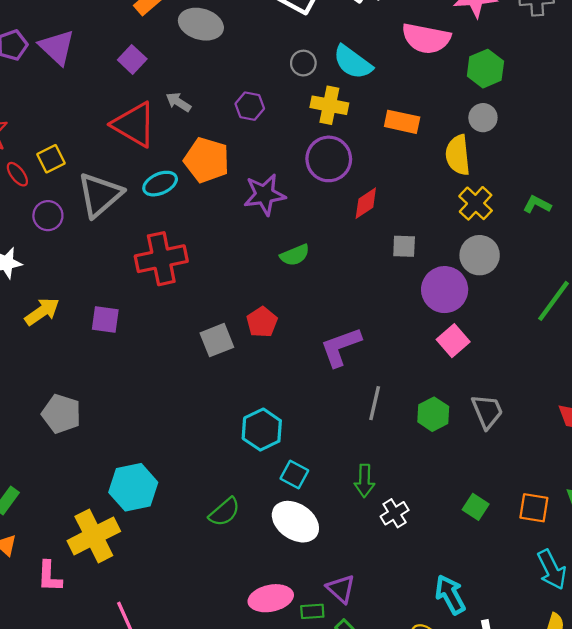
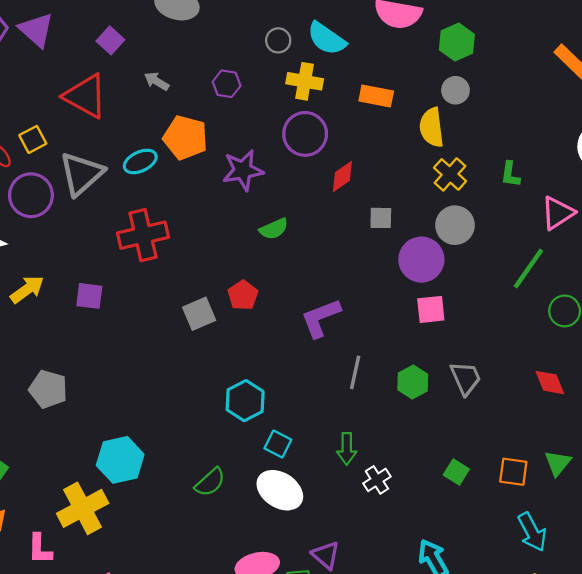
red triangle: (134, 125) -> (86, 96), moved
green L-shape: (537, 205) -> (510, 174), turned -108
purple circle: (48, 216) -> (31, 195), size x1.5
pink square: (453, 341) -> (431, 309), turned 36

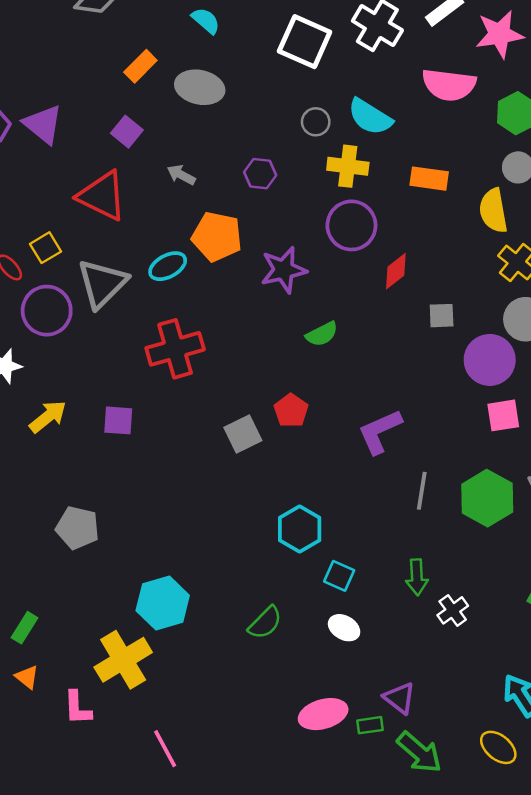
green hexagon: (413, 382) -> (487, 498), size x1.5
white ellipse: (280, 490) -> (344, 628), size x0.6

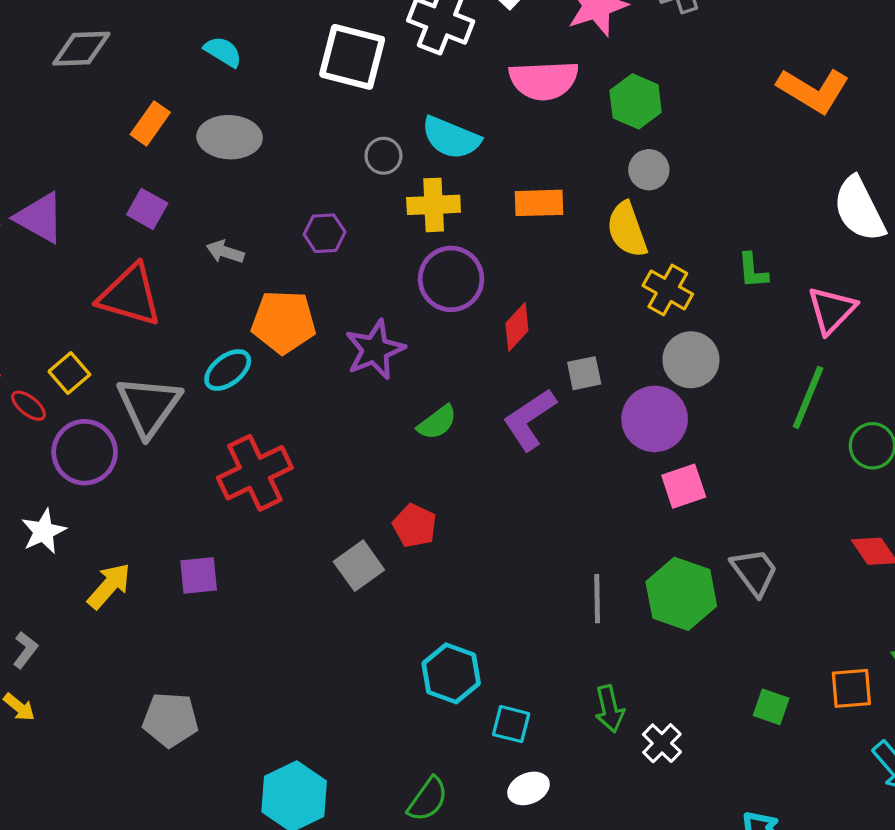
purple L-shape: (380, 432) -> (530, 419), moved
white ellipse: (344, 628) -> (529, 788), turned -44

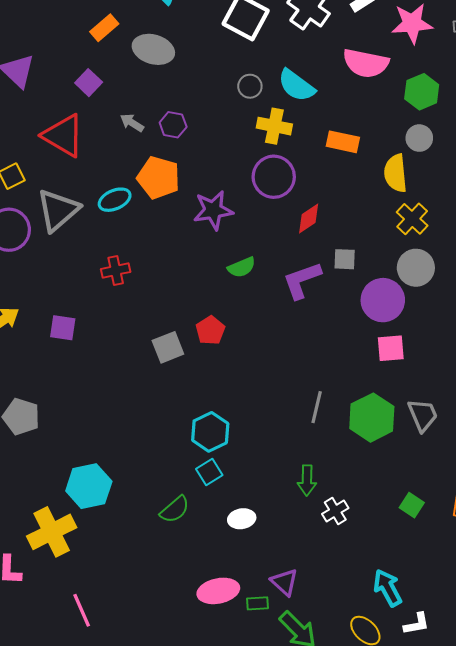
purple hexagon: (325, 233) -> (173, 125), moved
red cross: (255, 473) -> (116, 270), size x0.6
cyan square: (511, 724) -> (209, 472), moved, turned 30

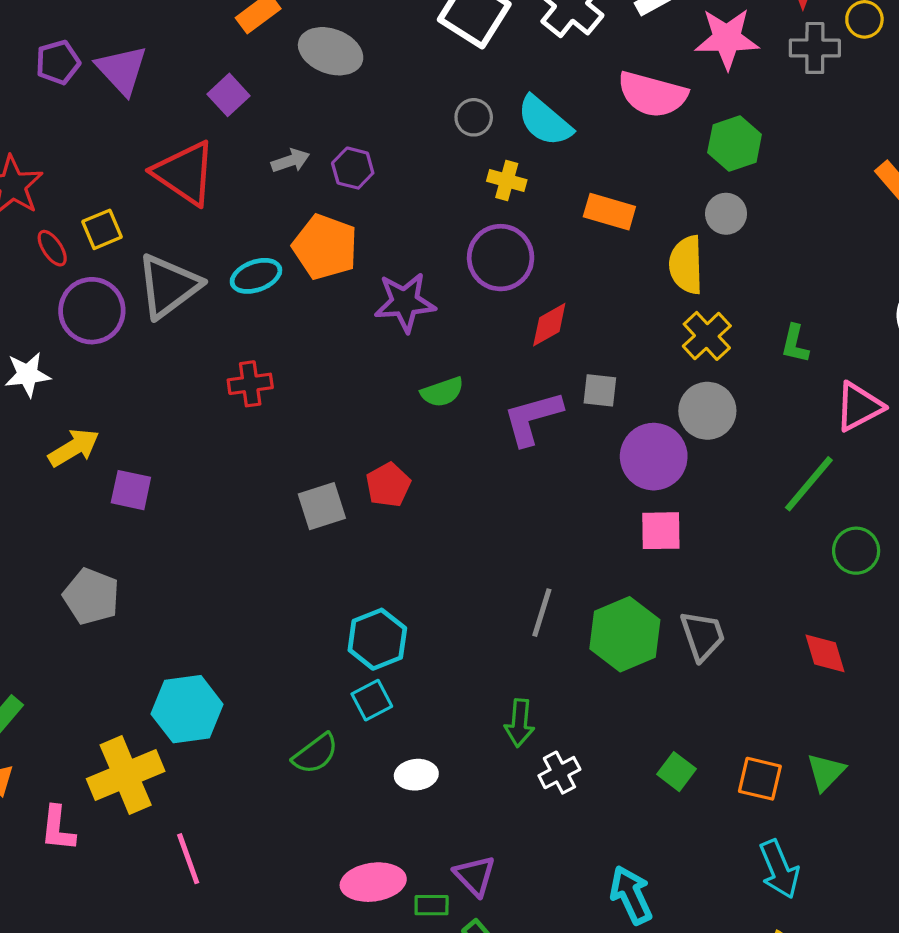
gray arrow: (132, 123) -> (290, 161), turned 125
yellow cross: (274, 126) -> (507, 181), size x0.7
purple square: (63, 328) -> (131, 490), moved
pink line: (82, 610) -> (188, 859), moved

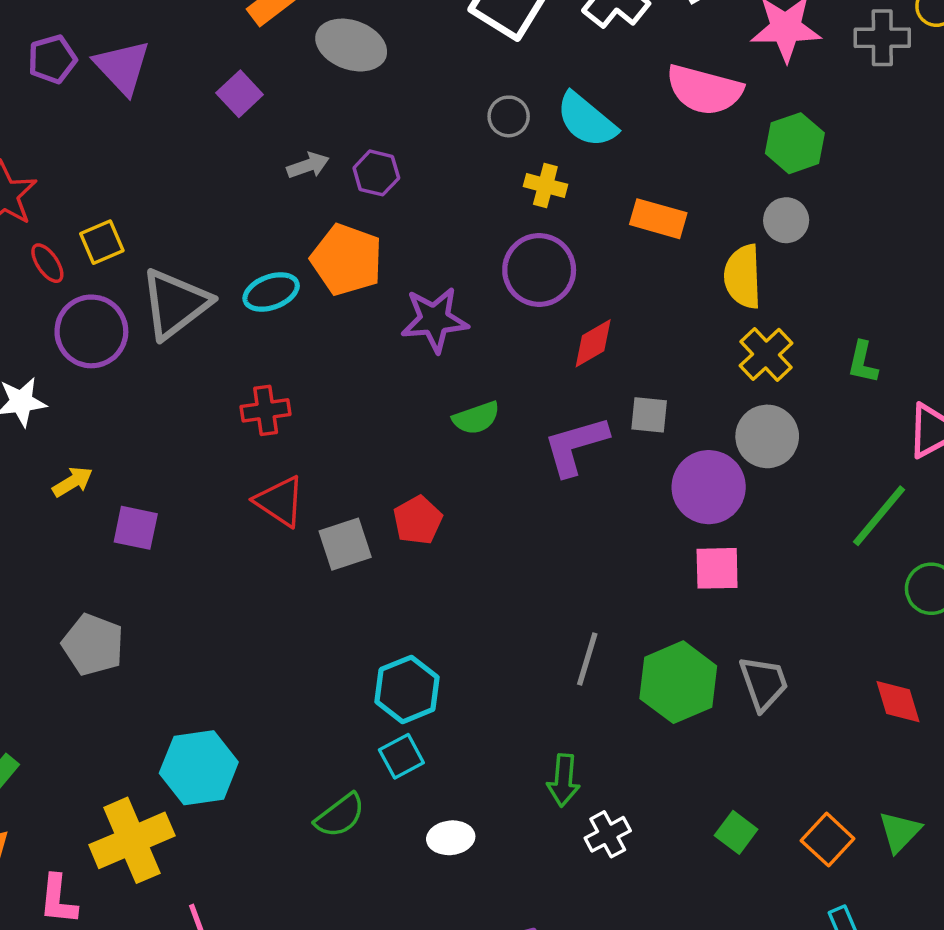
red triangle: (185, 173) -> (280, 501), moved, size x0.7
yellow arrow: (74, 448) -> (73, 482), size x0.7
orange square: (760, 779) -> (828, 840), turned 30

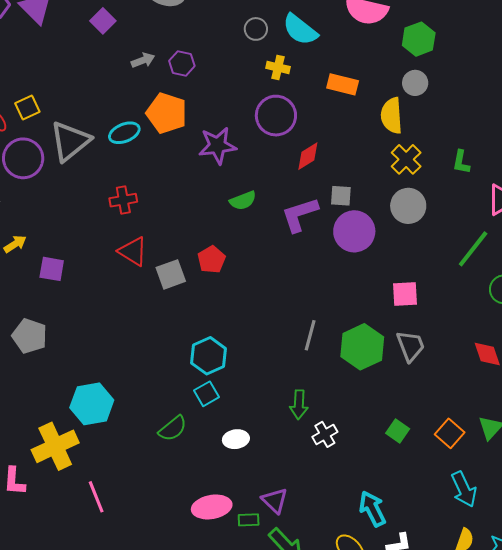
purple circle: (709, 487) -> (354, 231), moved
pink square: (717, 568) -> (405, 294), moved

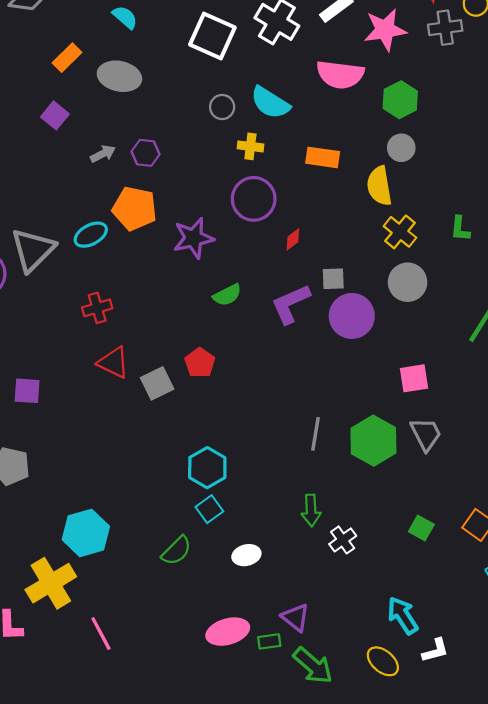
red diamond: (308, 156) -> (293, 239), size x0.7

